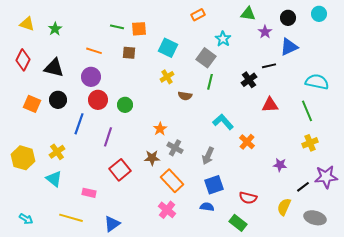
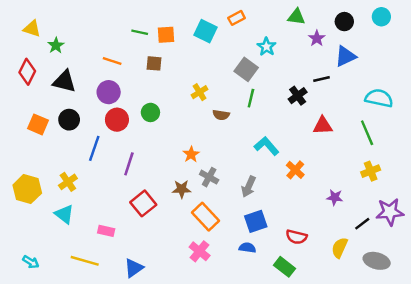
green star: (55, 29) -> (56, 45), moved
cyan square: (168, 48) -> (206, 31), moved
green circle: (125, 105) -> (150, 112), moved

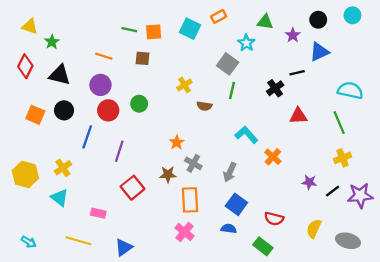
green triangle: (296, 17) -> (265, 22), moved
orange rectangle: (206, 217) -> (190, 200), turned 40
blue square: (256, 221) -> (236, 204), turned -35
black line: (362, 224) -> (333, 191), moved

